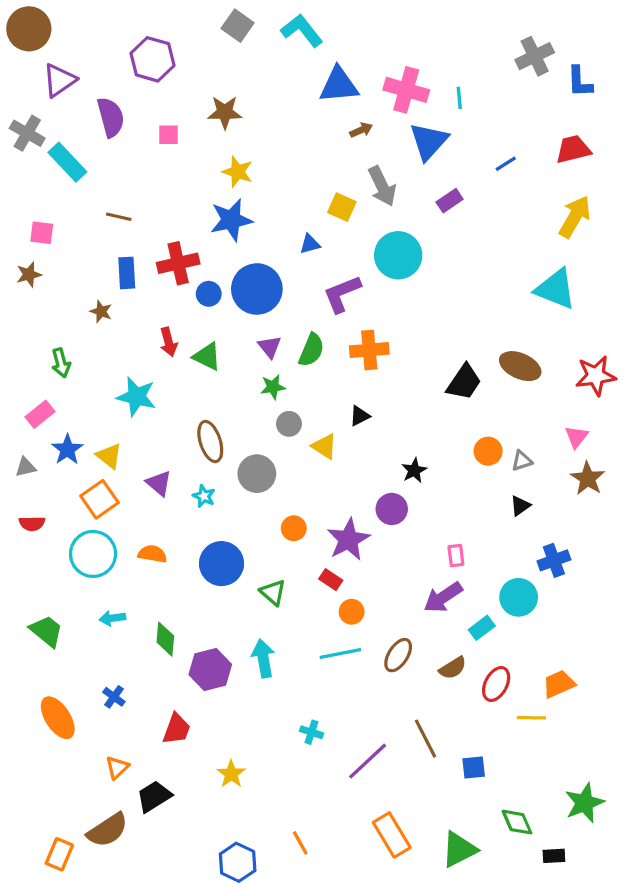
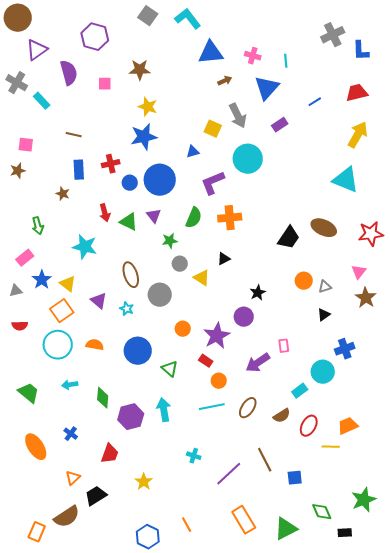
pink cross: (406, 90) -> (253, 56), size x0.6
cyan rectangle: (67, 162) -> (42, 101), size x0.7
red cross: (178, 263) -> (111, 164), size x0.7
purple triangle: (270, 347) -> (154, 216), moved
purple arrow: (443, 597) -> (258, 363), moved

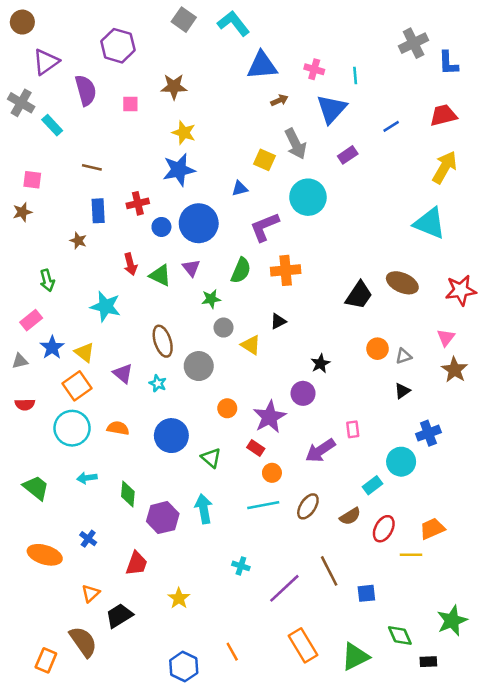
brown circle: (18, 18) -> (22, 22), size x0.7
orange ellipse: (36, 447) -> (45, 555), turned -40
brown semicircle: (67, 517) -> (83, 642), turned -92

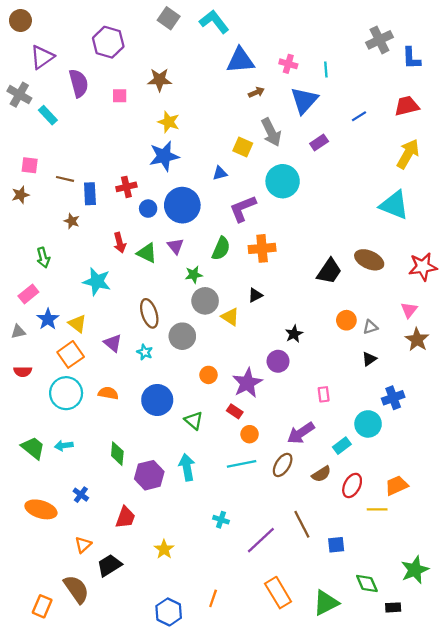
brown line: (92, 167) -> (65, 179), moved
gray circle: (224, 328) -> (205, 301), size x1.5
purple arrow: (320, 450) -> (301, 433), moved
cyan arrow: (87, 478) -> (64, 446), moved
orange line: (232, 652) -> (213, 598), turned 48

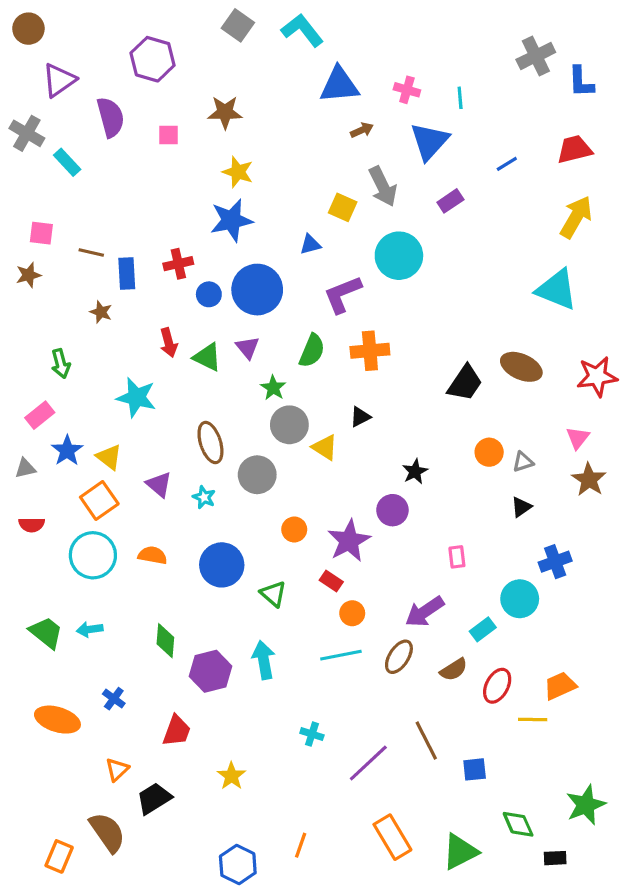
green star: (194, 275) -> (273, 388), turned -30

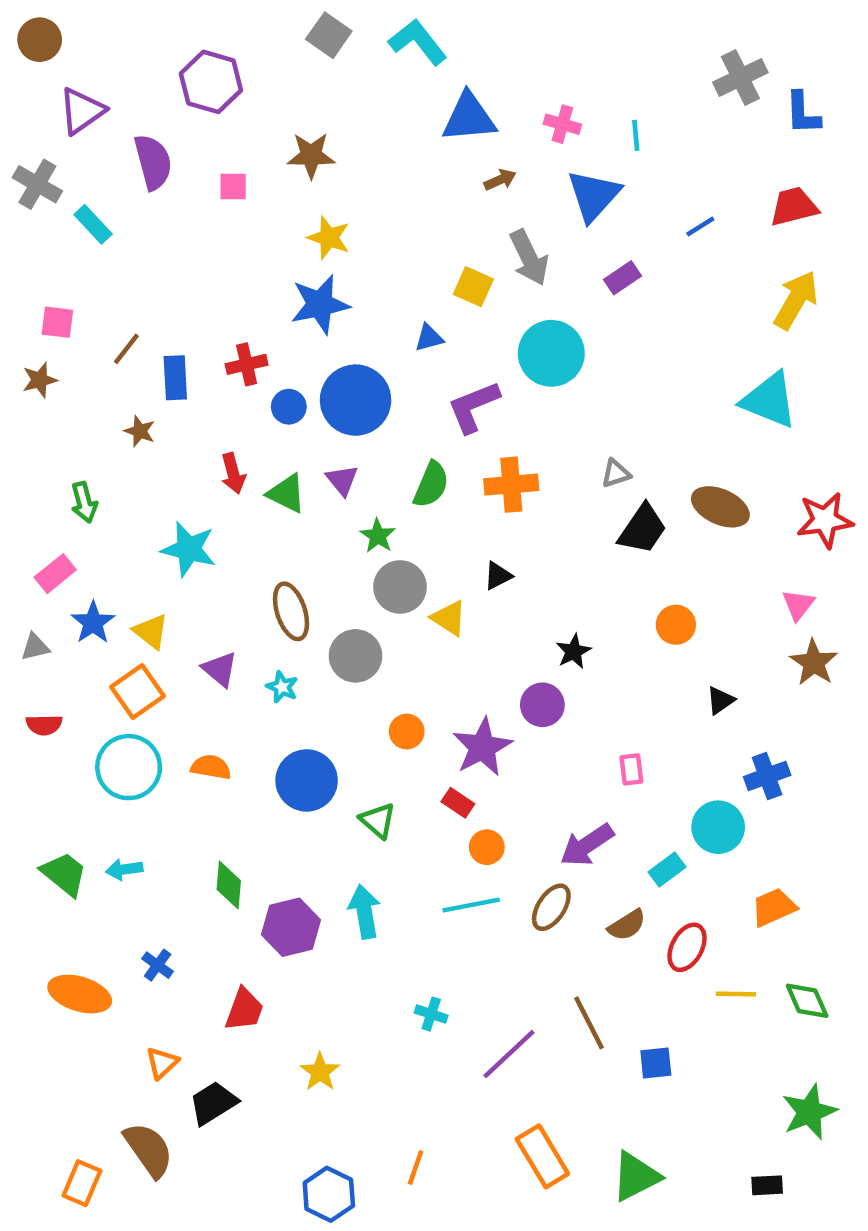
brown line: (91, 252) -> (126, 349), turned -65
gray triangle: (523, 462) -> (616, 473), moved
orange trapezoid: (560, 686) -> (774, 907), moved
green diamond: (518, 824) -> (807, 1001), moved

